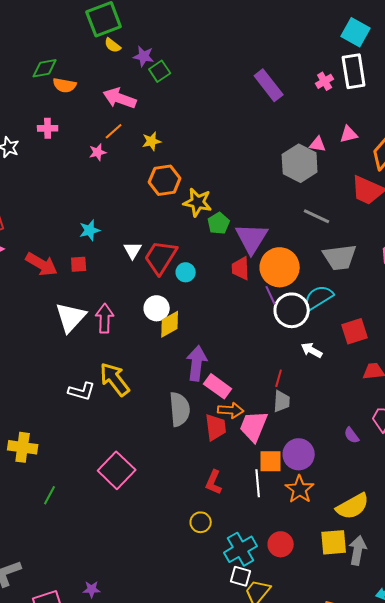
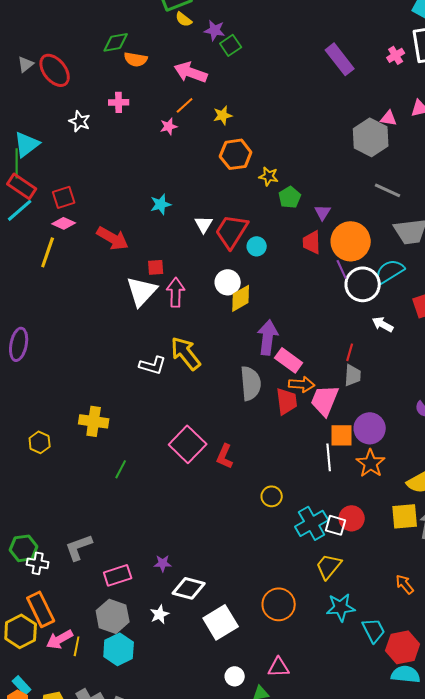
yellow star: (198, 202) -> (269, 176), size x0.7
purple triangle: (252, 238) -> (323, 212), size x0.5
red square: (79, 264) -> (156, 267), moved
red L-shape: (214, 482) -> (225, 456), moved
white square: (241, 576) -> (336, 525), moved

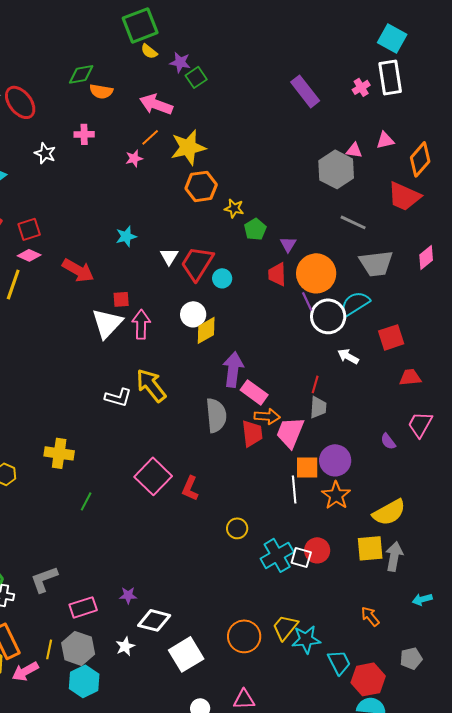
yellow star: (223, 115) -> (188, 147), size x1.8
yellow trapezoid: (329, 566) -> (285, 627), moved
yellow line: (77, 646) -> (49, 649), moved

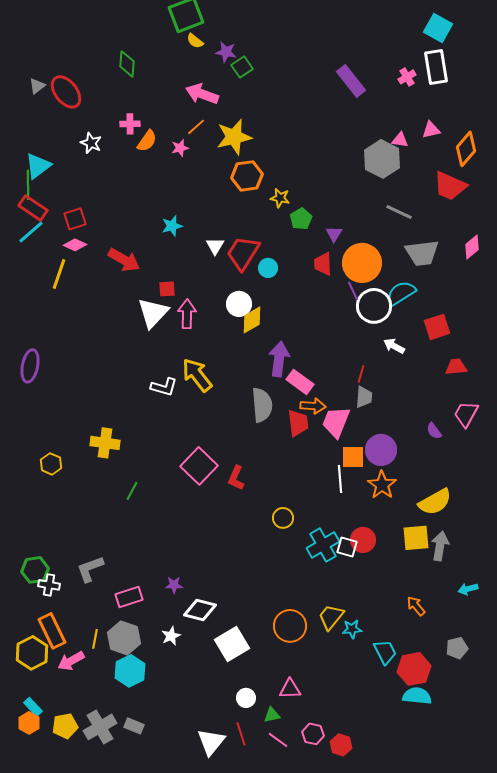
green diamond: (81, 74) -> (127, 64), turned -76
orange semicircle: (101, 91) -> (147, 141), moved, turned -65
cyan star: (306, 639) -> (352, 629), size x0.7

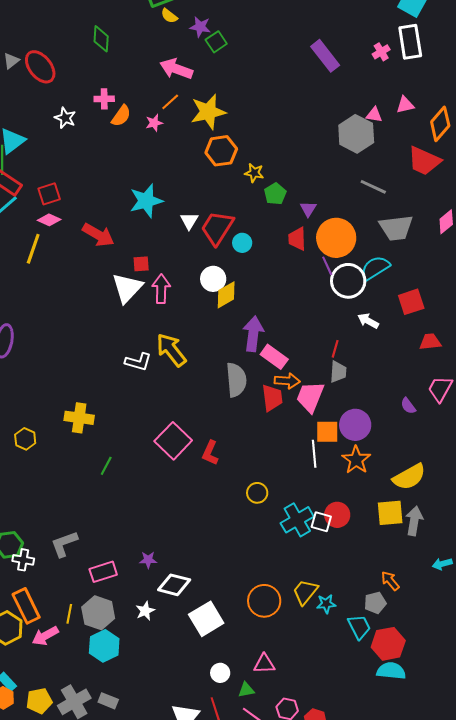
cyan star: (172, 226) -> (146, 201), size x1.6
gray pentagon: (457, 648) -> (375, 603), moved

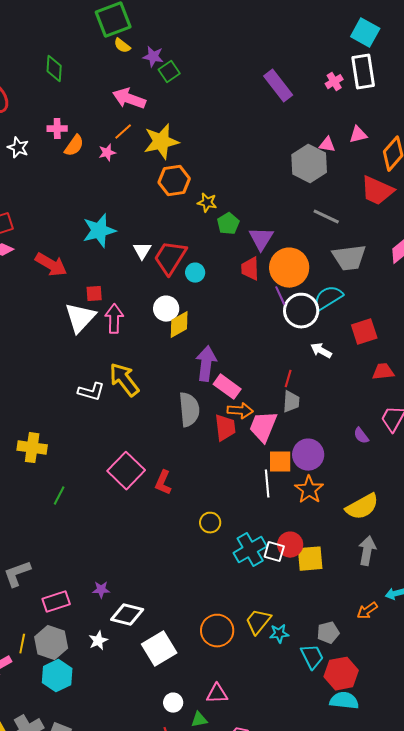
purple triangle: (308, 209) -> (261, 239), size x1.5
yellow square: (390, 513) -> (310, 559), moved
orange arrow: (390, 581) -> (367, 611), moved, turned -85

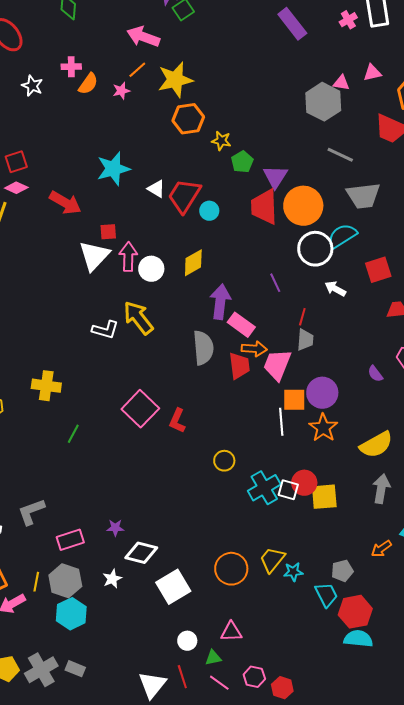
white triangle: (142, 251) -> (156, 189), turned -30
red trapezoid: (250, 269) -> (264, 207), size x1.5
purple line: (280, 296) -> (275, 283), moved
white circle: (166, 309) -> (151, 269), moved

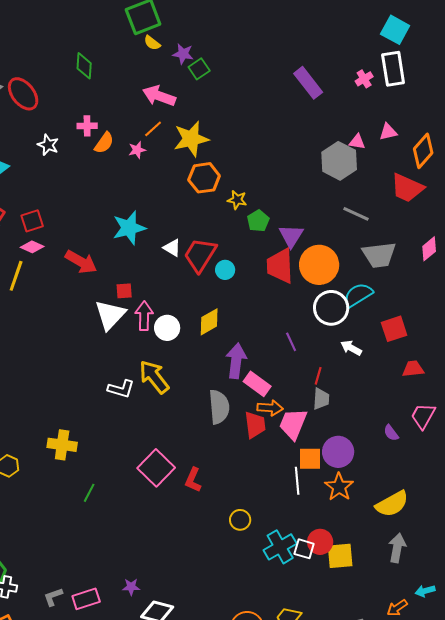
gray L-shape: (31, 512) -> (53, 597), moved, size x0.7

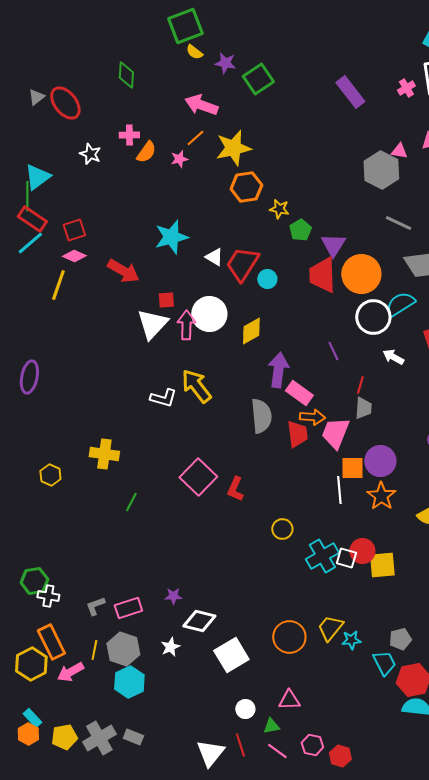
green square: (199, 69) -> (258, 79), moved, size x1.4
white circle: (167, 328) -> (209, 314), moved, size x1.4

